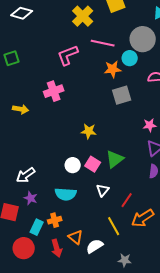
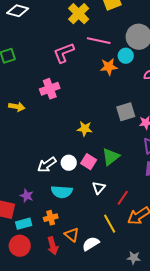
gray square: (122, 95) -> (126, 112), moved
white arrow: (26, 175) -> (47, 165), moved
cyan rectangle: (37, 227) -> (24, 224), moved, turned 49
gray star: (125, 260) -> (134, 258), moved

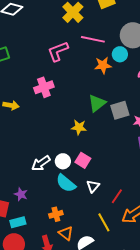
green triangle: (111, 157) -> (97, 103), moved
cyan semicircle: (62, 192) -> (66, 183), moved, turned 35
orange cross: (51, 218) -> (56, 214), moved

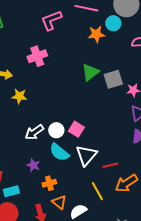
yellow star: (79, 127) -> (19, 96), moved
white triangle: (93, 186) -> (86, 155), size x1.6
purple star: (21, 194) -> (33, 165), moved
red line: (117, 196) -> (110, 165), turned 42

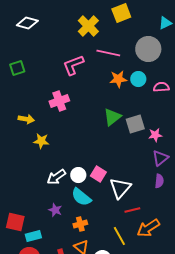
cyan circle: (113, 23) -> (138, 79), moved
white triangle: (86, 155) -> (120, 188), moved
orange cross: (49, 183) -> (80, 224), moved

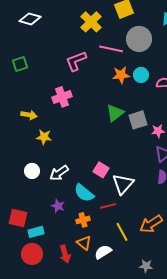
gray circle: (148, 49) -> (139, 39), moved
white circle: (78, 175) -> (32, 171), moved
red line: (132, 210) -> (108, 206), moved

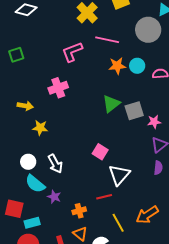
gray circle: (139, 39) -> (148, 30), moved
pink square: (101, 170) -> (100, 152), moved
white arrow: (59, 173) -> (55, 164), turned -84
cyan semicircle: (84, 193) -> (35, 184), moved

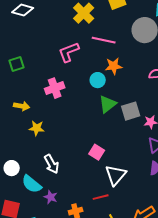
green square: (16, 55) -> (17, 64), moved
cyan circle: (137, 66) -> (98, 80), moved
white circle: (28, 162) -> (12, 168), moved

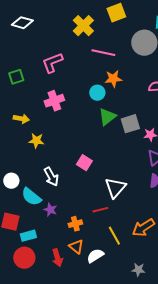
pink L-shape: (69, 52) -> (52, 63), moved
pink square: (97, 152) -> (84, 163), moved

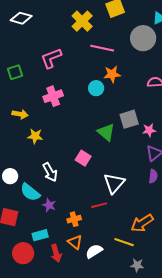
green triangle: (107, 117) -> (106, 132), moved, turned -42
cyan rectangle: (28, 236) -> (40, 235), moved
yellow line: (114, 236) -> (124, 242), moved, turned -42

